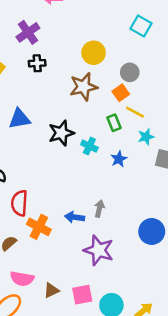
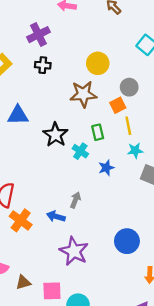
yellow line: (135, 112) -> (128, 126), turned 42
green rectangle: (114, 123) -> (98, 132), moved
black star: (61, 133) -> (55, 135), turned -30
gray arrow: (99, 209) -> (75, 200), moved

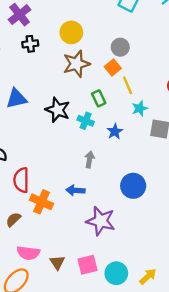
yellow circle: (98, 63) -> (71, 32), moved
gray arrow: (75, 200) -> (90, 159), moved
blue circle: (127, 241) -> (133, 186), moved
brown triangle: (23, 282) -> (57, 263), turned -35

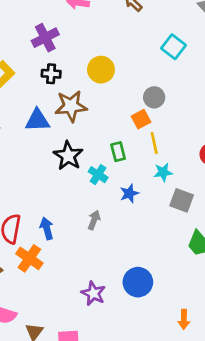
brown star: (76, 64) -> (71, 106), moved
blue triangle: (16, 99) -> (37, 120), moved
blue circle: (133, 186) -> (138, 282), moved
blue arrow: (75, 190) -> (47, 228), moved, turned 60
purple star: (101, 221) -> (93, 293), size x0.7

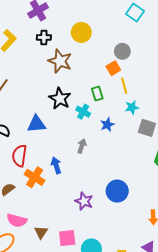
brown star: (71, 106) -> (60, 61), turned 30
blue triangle: (37, 120) -> (36, 124), moved
blue arrow: (47, 228) -> (56, 165), moved

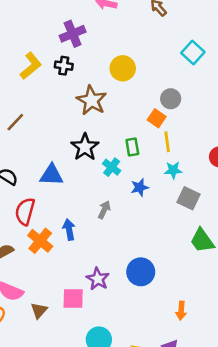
black cross: (44, 37) -> (64, 66), moved
orange square: (113, 68) -> (157, 118), turned -32
pink square: (67, 238) -> (73, 298), moved

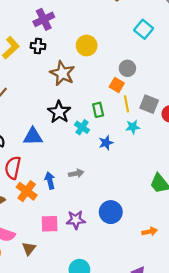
gray square: (188, 198) -> (149, 104), moved
gray arrow: (104, 210) -> (76, 173), moved, turned 56
purple star: (98, 279) -> (76, 220), turned -30
pink square: (73, 298) -> (50, 224), moved
orange arrow: (181, 311) -> (150, 232), moved, turned -104

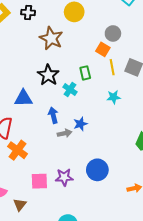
cyan star: (133, 127) -> (114, 97), moved
blue star: (106, 143) -> (80, 124), moved
blue arrow: (50, 181) -> (53, 115), moved

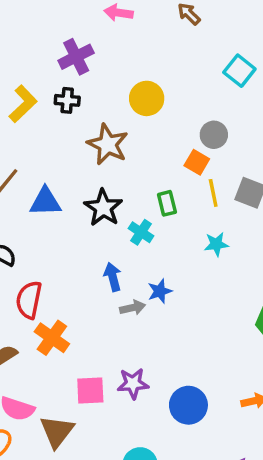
blue triangle: (23, 98) -> (45, 202), moved
blue circle: (97, 170) -> (188, 405), moved
brown triangle: (20, 205) -> (57, 431), size x1.5

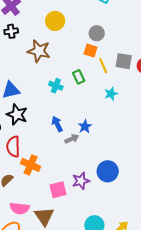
black star: (103, 208) -> (17, 114), moved
cyan cross: (141, 232) -> (56, 86), moved
blue circle: (188, 405) -> (108, 171), moved

